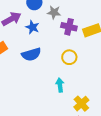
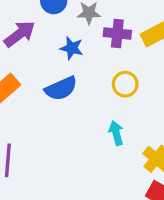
blue star: (32, 27) -> (72, 48), moved

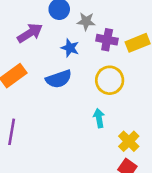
yellow circle: (125, 84) -> (110, 80), size x1.4

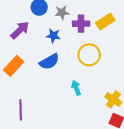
cyan arrow: (99, 118) -> (76, 88), moved

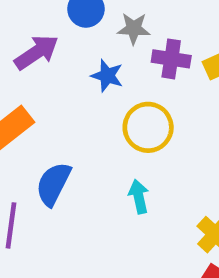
yellow circle: (89, 55) -> (148, 127), moved
blue semicircle: (49, 62) -> (53, 184), moved, turned 138

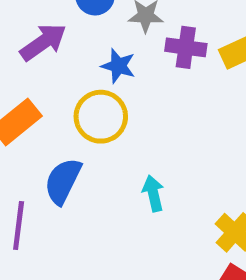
yellow circle: (148, 127) -> (101, 117), moved

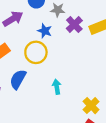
purple cross: (186, 47) -> (74, 25), turned 35

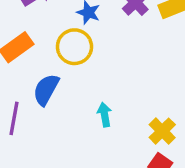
cyan arrow: (57, 87) -> (105, 115), moved

